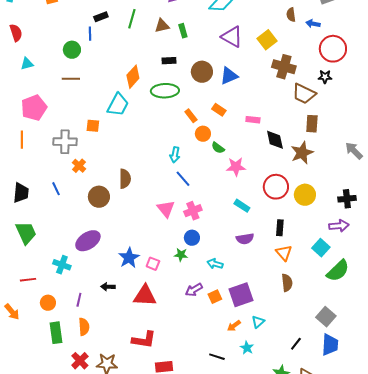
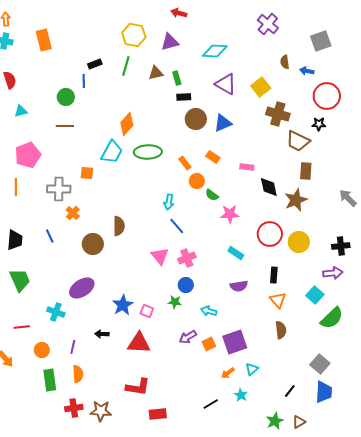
black rectangle: (169, 61) -> (184, 97), moved
green ellipse: (165, 91) -> (148, 152), moved
black line: (217, 357) -> (211, 404), turned -49
red cross: (80, 361) -> (74, 408), turned 36

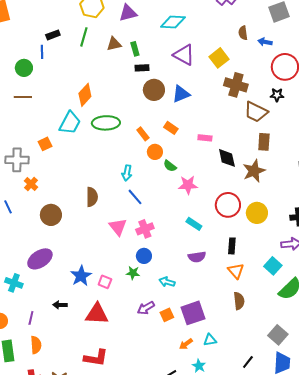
orange square: (87, 173) -> (45, 144), turned -32
brown semicircle: (119, 226) -> (92, 197), moved
cyan triangle: (252, 369) -> (210, 340), turned 32

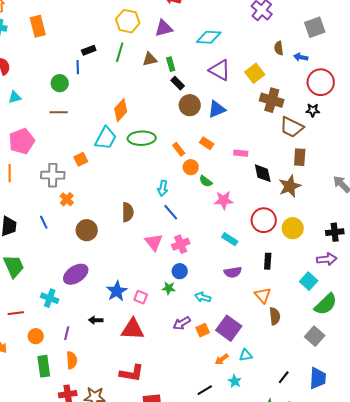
black rectangle: (142, 68) -> (178, 83), turned 48
orange triangle: (236, 271) -> (263, 295), moved
purple square: (193, 313) -> (229, 328), turned -35
gray square: (278, 335) -> (315, 336), moved

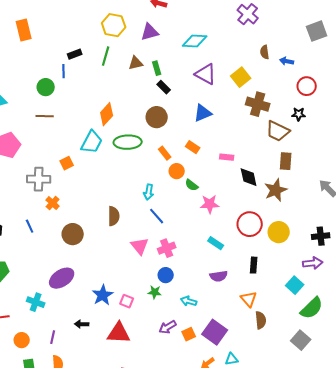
gray square: (315, 27) -> (317, 31), moved
red circle: (321, 82) -> (307, 86), size x0.7
brown circle: (190, 105) -> (157, 117), moved

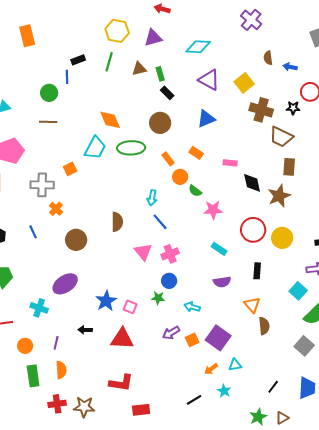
orange diamond: (107, 114) -> (110, 120), turned -65
black star: (299, 114) -> (293, 108), moved

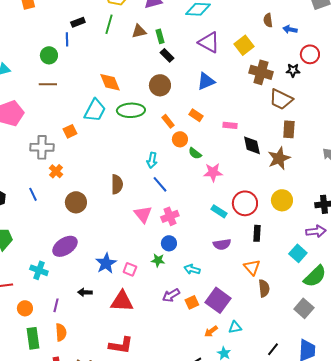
red circle: (253, 230) -> (245, 203), moved

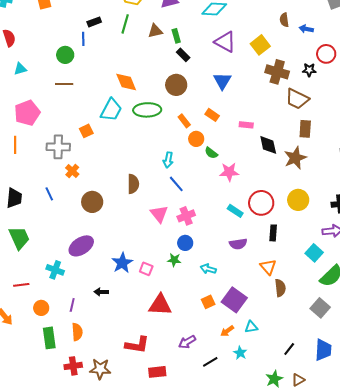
blue triangle: (206, 81) -> (222, 81), turned -36
purple arrow: (171, 295) -> (187, 342), moved
red triangle: (122, 301) -> (160, 305), moved

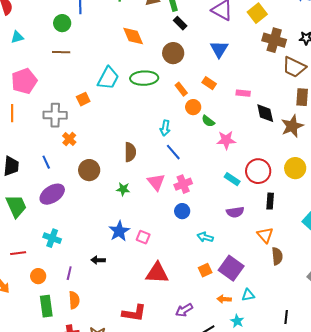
orange diamond: (126, 82) -> (133, 36), moved
purple ellipse: (81, 246) -> (52, 194), moved
green star: (174, 260) -> (123, 189), moved
orange arrow: (227, 331) -> (224, 299), turned 40
black line: (289, 349) -> (286, 317), turned -32

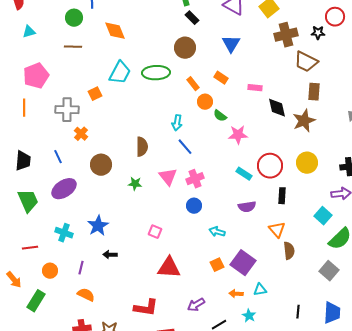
orange diamond: (133, 36) -> (115, 31), moved
brown cross: (274, 40) -> (286, 35), turned -30
blue star: (119, 231) -> (98, 226), moved
orange semicircle: (74, 300) -> (86, 295), turned -60
green rectangle: (46, 306) -> (36, 301), moved, turned 40

